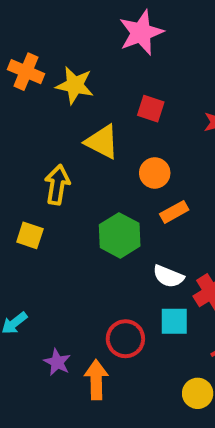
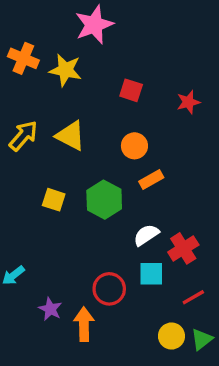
pink star: (141, 33) -> (94, 25), moved
yellow triangle: (102, 142) -> (71, 136), moved
yellow arrow: (57, 185) -> (23, 136), moved, turned 32
yellow square: (30, 235) -> (54, 200), moved
white semicircle: (168, 276) -> (146, 235), turned 124

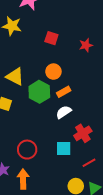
yellow triangle: (71, 136) -> (15, 77), moved
green hexagon: (104, 200) -> (39, 92), moved
white semicircle: (146, 235) -> (64, 112), moved
red circle: (109, 289) -> (27, 150), moved

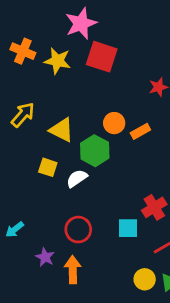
red square: (51, 38) -> (102, 57), moved, size x1.6
orange rectangle: (64, 92) -> (140, 131), moved
white semicircle: (64, 112) -> (77, 178), moved

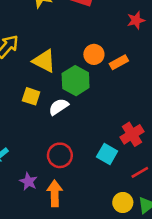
cyan square: (128, 228) -> (107, 154), turned 30

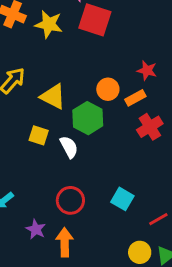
red star: (136, 20) -> (147, 70), moved, turned 30
white semicircle: (59, 107) -> (69, 147), turned 96
red cross: (132, 134) -> (150, 127), moved

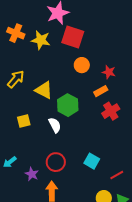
orange circle: (108, 89) -> (82, 65), moved
yellow square: (39, 135) -> (24, 121), moved, turned -32
purple star: (36, 229) -> (32, 174), moved

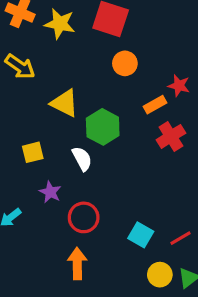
red star: (109, 72) -> (179, 86), moved
yellow arrow: (16, 79) -> (20, 67), moved, turned 84
cyan square: (92, 161) -> (141, 235), moved
purple star: (32, 174) -> (50, 192), moved

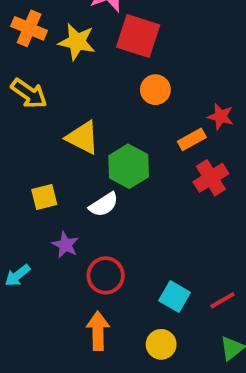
white semicircle: (82, 159) -> (104, 205), turned 85
yellow circle: (160, 275) -> (161, 344), moved

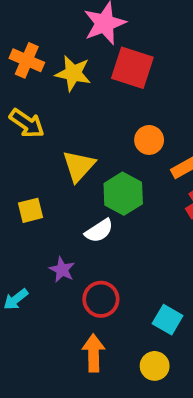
orange circle: (155, 90) -> (149, 140), moved
yellow triangle: (83, 138) -> (79, 166), turned 45
yellow square: (44, 197) -> (31, 210), moved

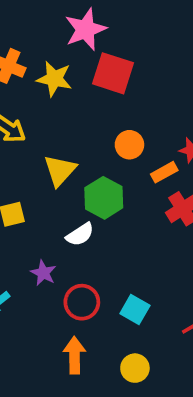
cyan square: (168, 320) -> (135, 309), moved

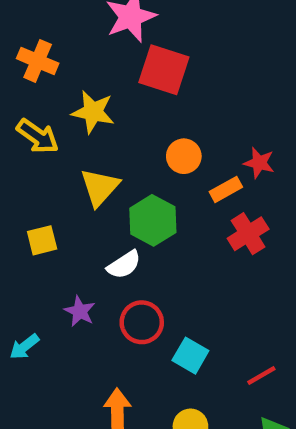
yellow star: (54, 79) -> (93, 112), moved
red circle: (82, 302) -> (142, 322), moved

